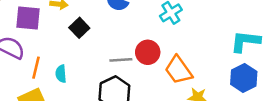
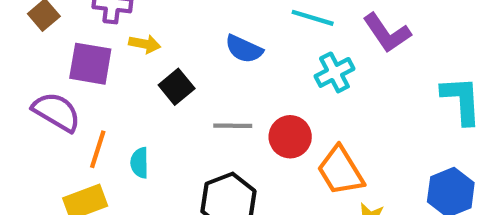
cyan L-shape: (245, 41) -> (461, 100), moved, turned 76
gray line: (121, 60) -> (233, 126), moved

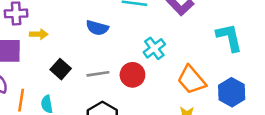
cyan cross: (334, 72) -> (154, 48), moved
black square: (177, 87) -> (61, 69), moved
orange trapezoid: (340, 171) -> (192, 80), moved

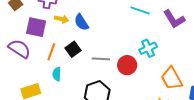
blue semicircle: (97, 28) -> (81, 22), moved, turned 30
orange line: (21, 100) -> (51, 52), moved

